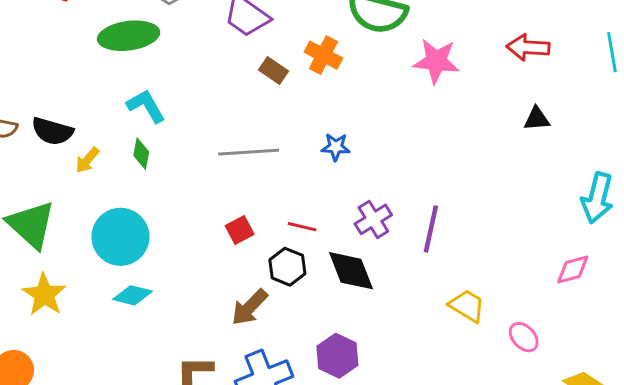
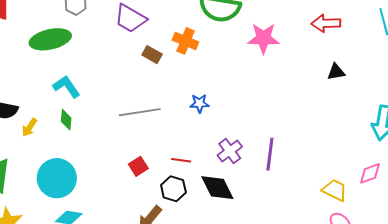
yellow trapezoid: (467, 306) -> (335, 190), moved

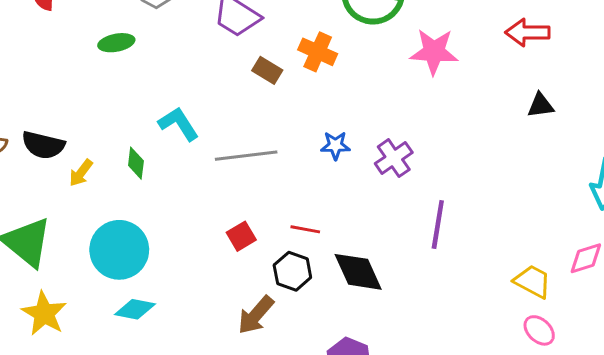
green ellipse: (50, 39) -> (116, 43), size x0.6
cyan L-shape: (66, 87) -> (179, 124), moved
purple cross: (230, 151) -> (394, 158), moved

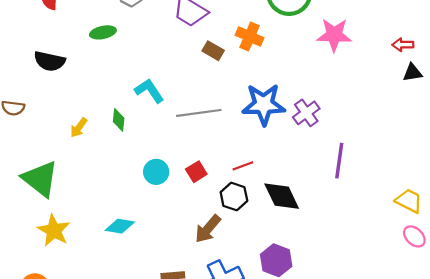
red arrow: (528, 32) -> (403, 45), moved, size x0.7
black semicircle: (43, 145) -> (50, 61), moved
blue star: (335, 145) -> (264, 104), size x2.0
red line: (305, 229) -> (243, 166), turned -30
cyan circle: (119, 250) -> (156, 172), moved, size x0.6

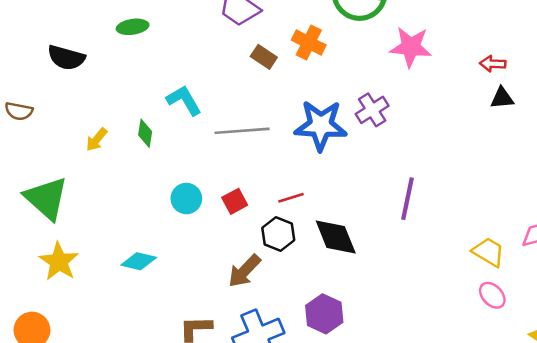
purple cross: (306, 113) -> (372, 110), moved

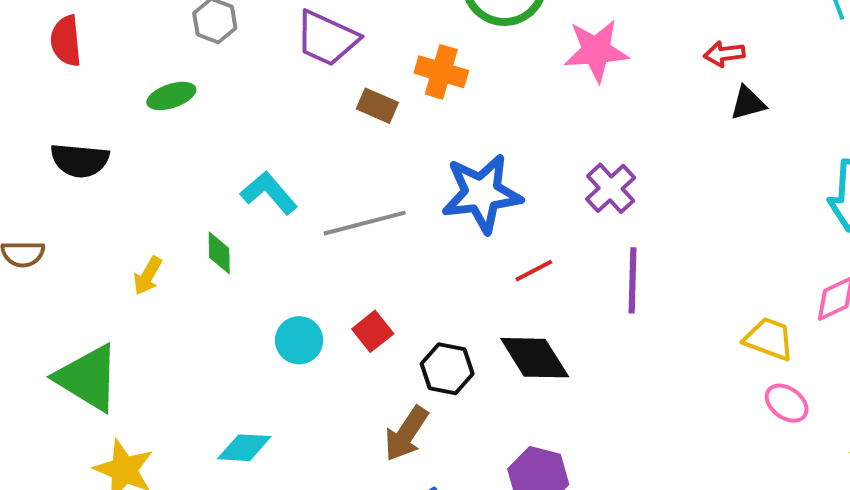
purple cross: (372, 110) -> (611, 188), moved
red line: (291, 198) -> (534, 271), moved

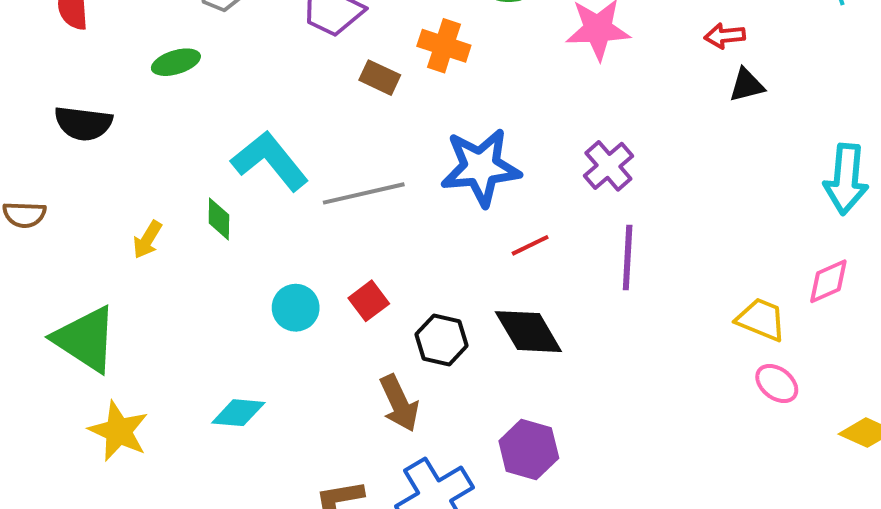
cyan L-shape: (269, 193) -> (270, 161), size x1.4
brown arrow: (406, 434) -> (399, 403), turned -60

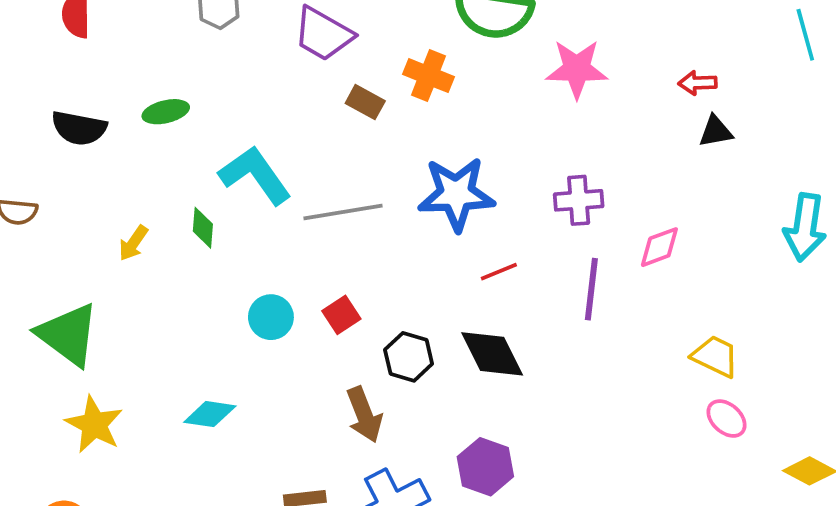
green ellipse: (176, 62) -> (166, 112), moved
purple cross: (608, 166) -> (579, 200), turned 33
pink diamond: (828, 281) -> (659, 247), moved

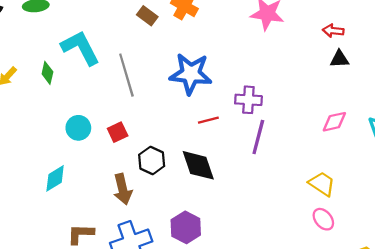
purple cross: (579, 200) -> (248, 100), moved
gray line: (343, 212) -> (126, 75), turned 75
pink diamond: (659, 247) -> (334, 122), moved
cyan diamond: (210, 414) -> (55, 178), moved, turned -48

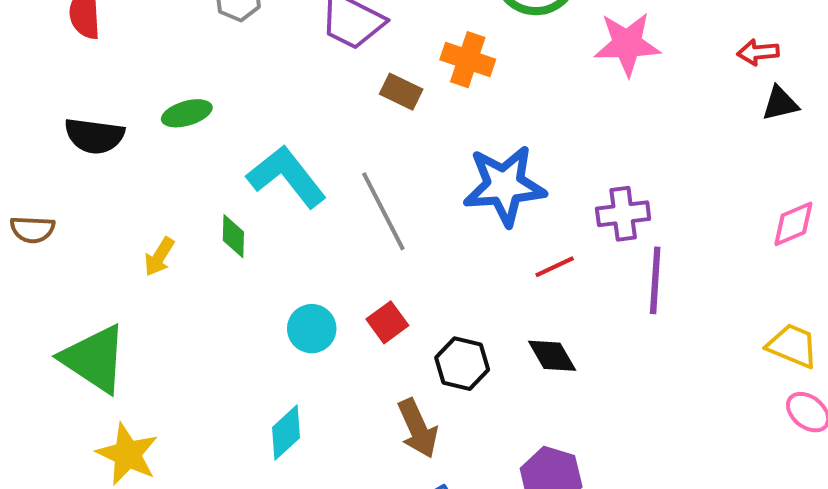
black diamond: (198, 165) -> (552, 356), size x0.7

